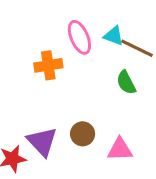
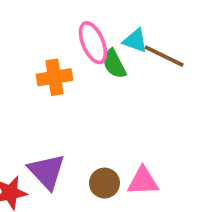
green semicircle: (126, 82) -> (114, 64), moved
brown circle: (83, 134) -> (105, 183), moved

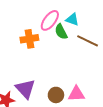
pink ellipse: (93, 43) -> (50, 20), turned 60
brown line: (164, 56) -> (88, 41), moved

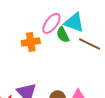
cyan triangle: (72, 19) -> (74, 22), size x1.5

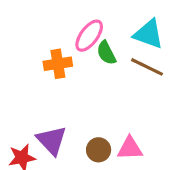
cyan triangle: (74, 22) -> (149, 34), moved

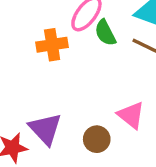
pink triangle: (130, 148) -> (131, 115), moved, turned 40

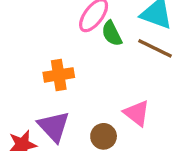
orange cross: (52, 45) -> (59, 75), moved

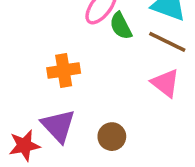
pink triangle: (137, 113) -> (165, 83), moved

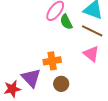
orange cross: (64, 71) -> (52, 61), moved

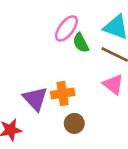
purple triangle: (31, 78) -> (35, 99), moved

